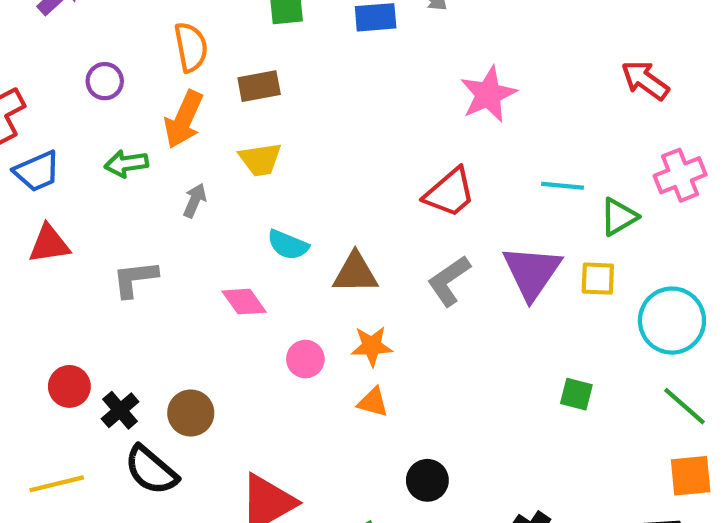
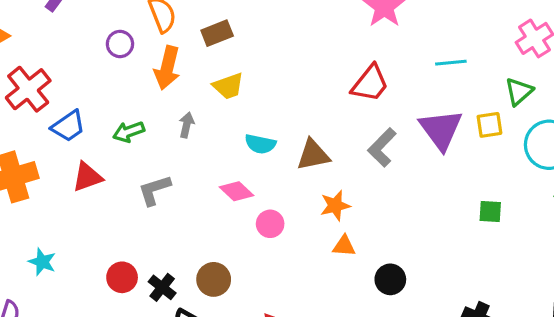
purple circle: (105, 81) -> (120, 44), moved
green arrow: (126, 164) -> (129, 132), moved
green triangle: (619, 217) -> (519, 91), moved
pink circle: (305, 359) -> (270, 224), moved
black circle: (427, 480) -> (390, 279), moved

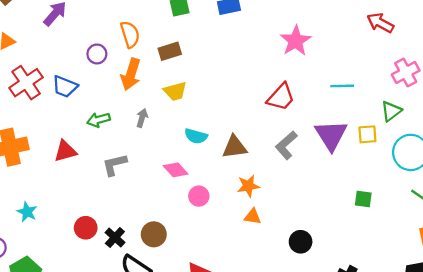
blue trapezoid: (68, 126) -> (65, 87), moved, turned 52
black circle: (390, 279) -> (301, 242), moved

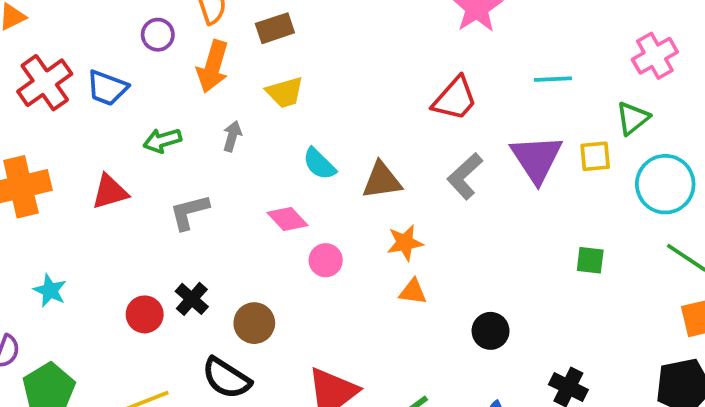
cyan semicircle: (196, 136) -> (319, 164), turned 30
black cross: (115, 237) -> (192, 299), moved

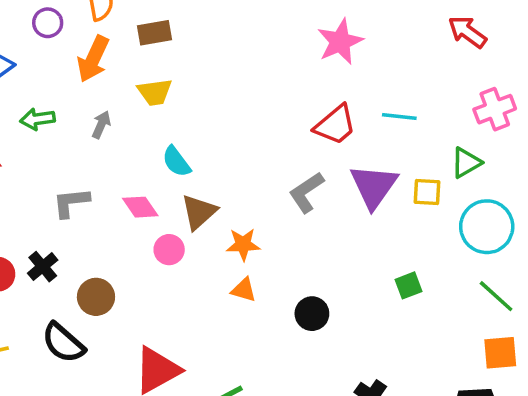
red trapezoid: (455, 99) -> (335, 125), moved
brown triangle: (382, 180) -> (199, 212), moved, turned -42
gray L-shape: (189, 212) -> (71, 202), moved
green square: (590, 260) -> (408, 285), turned -36
black circle: (491, 331) -> (312, 314), moved

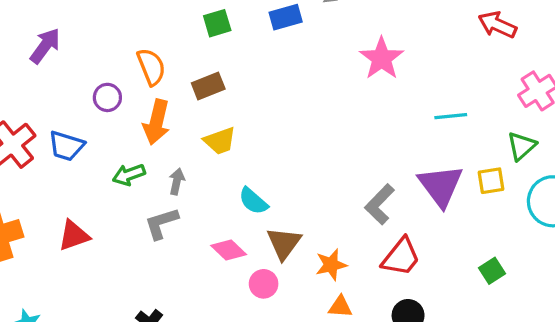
green arrow: (37, 119) -> (129, 175), moved
red trapezoid: (335, 125) -> (401, 257), moved
gray L-shape: (71, 202) -> (161, 223), moved

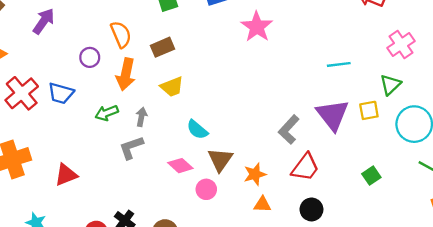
pink star: (382, 58) -> (257, 27), moved
red triangle: (74, 236) -> (66, 175), moved

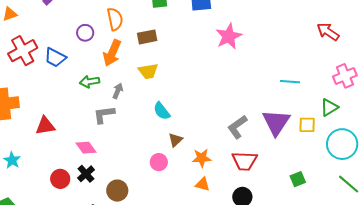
brown triangle: (220, 160) -> (175, 140), size x0.7
pink diamond: (180, 166) -> (86, 148), moved
red trapezoid: (305, 167) -> (245, 161), turned 44

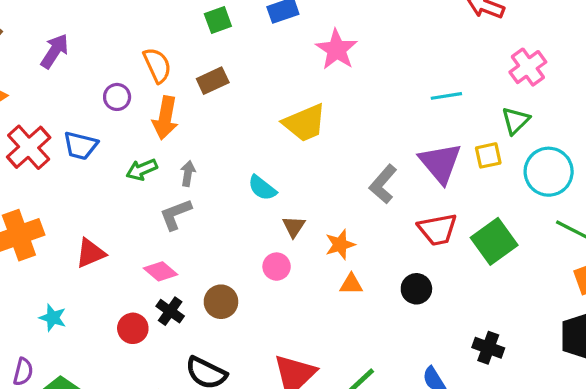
yellow trapezoid: (148, 71) -> (305, 123), moved, size x1.4
red trapezoid: (245, 161) -> (437, 229), moved
green square: (298, 179) -> (494, 241), size x1.8
brown circle: (117, 191) -> (221, 302), moved

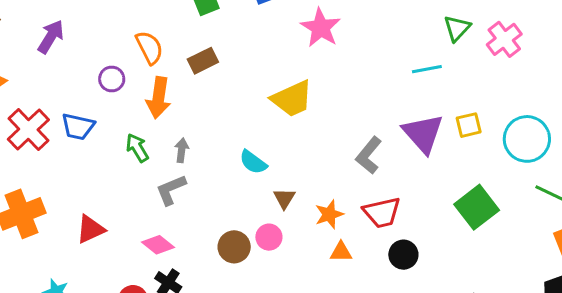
green triangle: (516, 121) -> (457, 28), moved
green arrow: (142, 170) -> (137, 148), turned 84
red trapezoid: (437, 229) -> (382, 212), moved
brown circle: (221, 302) -> (234, 247), moved

